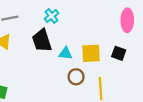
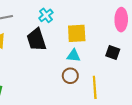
cyan triangle: (65, 53) -> (74, 56), moved
yellow square: (91, 53) -> (77, 33), moved

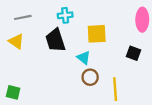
cyan cross: (46, 15) -> (65, 15), turned 32
cyan triangle: (74, 56) -> (84, 58), moved, turned 32

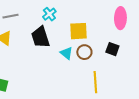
cyan cross: (65, 15) -> (49, 14), turned -32
brown circle: (90, 77) -> (84, 52), moved

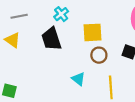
cyan triangle: (66, 53) -> (78, 79), moved

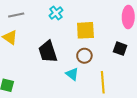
black trapezoid: (51, 39) -> (48, 52), moved
brown circle: (99, 55) -> (84, 56), moved

